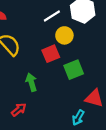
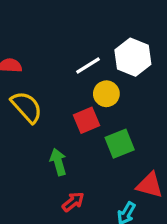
red arrow: (19, 110) -> (73, 202), moved

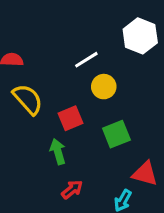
white hexagon: (133, 57) -> (140, 36), moved
red square: (86, 120) -> (71, 118), moved

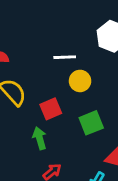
white line: (86, 60) -> (65, 57), turned 30

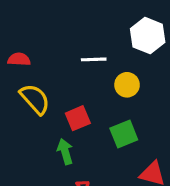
yellow circle: (80, 81) -> (127, 85), moved

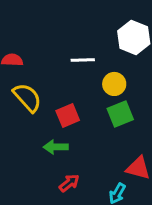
green square: (124, 134) -> (120, 114), moved
green arrow: (65, 151) -> (56, 147), turned -75

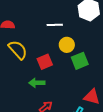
yellow circle: (114, 84) -> (67, 45), moved

